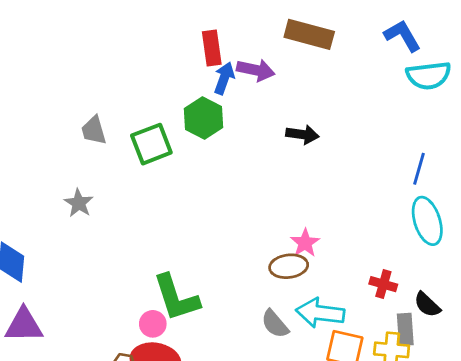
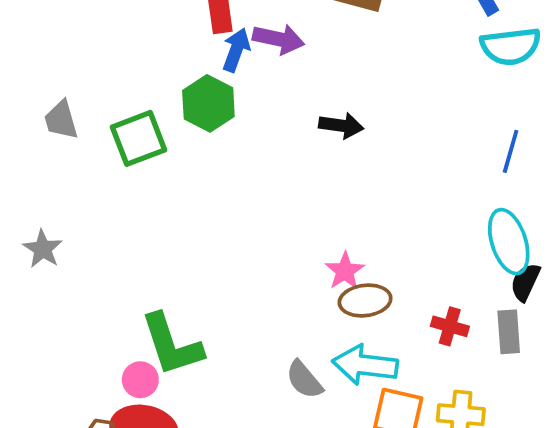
blue line: (419, 169) -> (511, 151), moved
gray star: (79, 203) -> (43, 249), moved
brown ellipse: (289, 266) -> (365, 301), moved
black semicircle: (427, 305) -> (525, 282), moved, turned 72
gray rectangle: (405, 329) -> (509, 332), moved

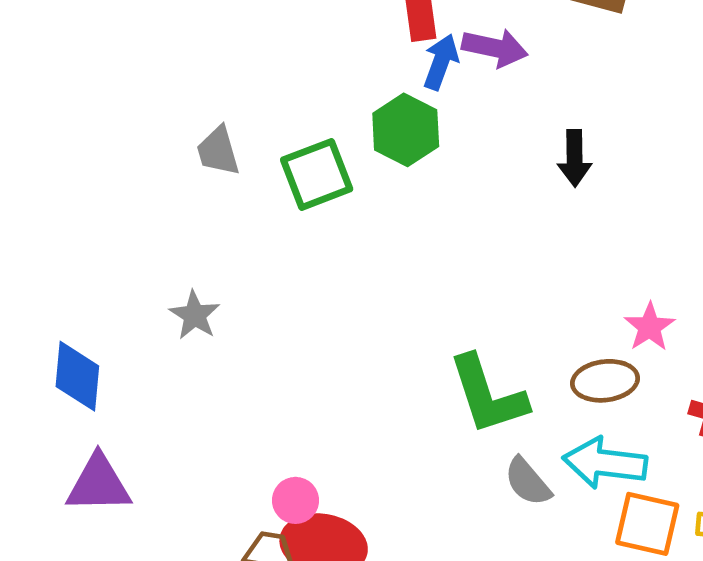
black arrow: (341, 126) -> (575, 158), turned 81
pink star: (345, 271) -> (650, 327), moved
green L-shape: (172, 345) -> (488, 395), moved
pink circle: (140, 380) -> (295, 500), moved

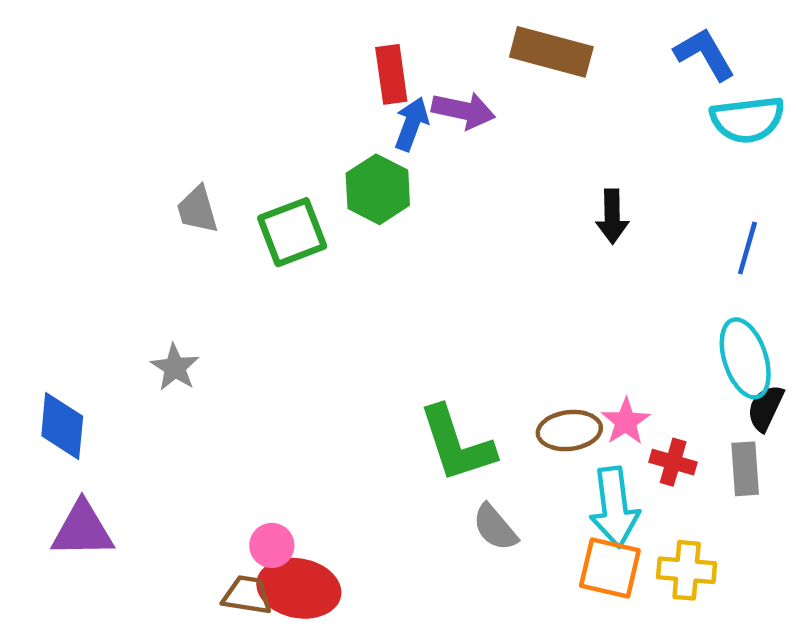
black arrow: (575, 158) -> (612, 216), moved
pink star: (650, 327) -> (626, 422), moved
cyan arrow: (605, 463) -> (614, 507), moved, turned -104

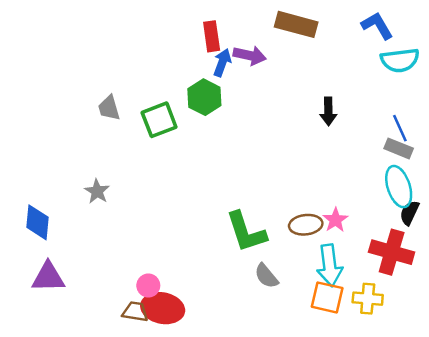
blue line: (747, 248) -> (400, 128), turned -40
red cross: (673, 462) -> (392, 252), moved, size x1.8
gray rectangle: (745, 469) -> (399, 148), moved, turned -64

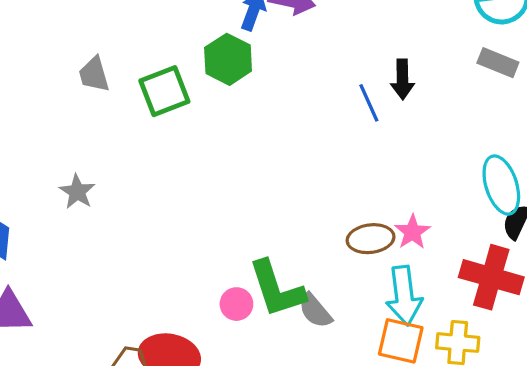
blue line: (400, 128) -> (369, 103), moved
gray rectangle: (399, 148) -> (498, 63), moved
green L-shape: (246, 232) -> (277, 289), moved
pink circle: (148, 286) -> (236, 304), moved

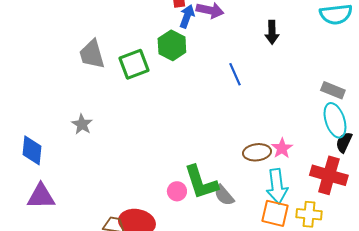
gray rectangle: (498, 63) -> (333, 90), moved
gray trapezoid: (94, 74) -> (92, 54), size x1.4
black arrow: (402, 79) -> (272, 32), moved
blue line: (369, 103) -> (235, 74), moved

